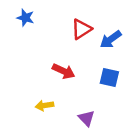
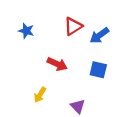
blue star: (25, 18) -> (26, 31), moved
yellow arrow: (45, 105) -> (40, 95), turned -49

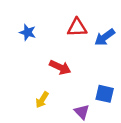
red triangle: (73, 26) -> (77, 28), turned 30
blue square: (98, 70) -> (105, 94), moved

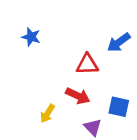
red triangle: (77, 28) -> (87, 64), moved
red arrow: (60, 67) -> (78, 96), moved

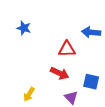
blue arrow: (119, 42) -> (91, 32), turned 42
yellow arrow: (48, 114) -> (29, 94), moved

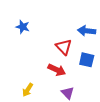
red triangle: (67, 49) -> (64, 47), turned 48
blue square: (91, 82) -> (87, 60), moved

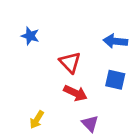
red triangle: (64, 47) -> (70, 62), moved

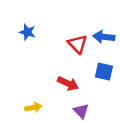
red triangle: (70, 62) -> (78, 44), moved
yellow arrow: (37, 120) -> (33, 107), turned -133

